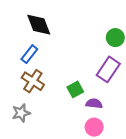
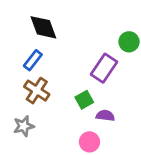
purple rectangle: (108, 69) -> (104, 68), moved
pink circle: (94, 127) -> (89, 142), moved

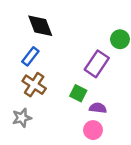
green square: (84, 100) -> (78, 93), turned -35
pink circle: (89, 142) -> (93, 130), moved

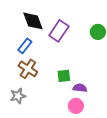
purple rectangle: (97, 64) -> (59, 31), moved
green square: (78, 93) -> (64, 76), turned -32

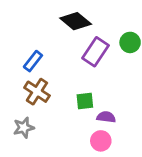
black diamond: (33, 21) -> (76, 21), moved, turned -30
purple rectangle: (59, 31) -> (95, 52), moved

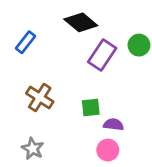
blue rectangle: (33, 61) -> (26, 42), moved
gray star: (24, 128) -> (33, 149), moved, turned -30

